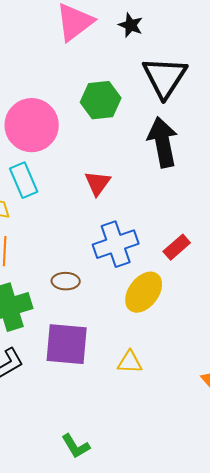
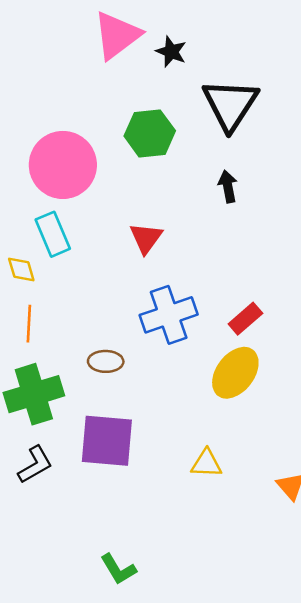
black star: (131, 25) -> (171, 52), moved
black arrow: (163, 142) -> (228, 186), size x0.5
yellow ellipse: (144, 292) -> (235, 373), moved
yellow triangle: (130, 362) -> (206, 463), moved

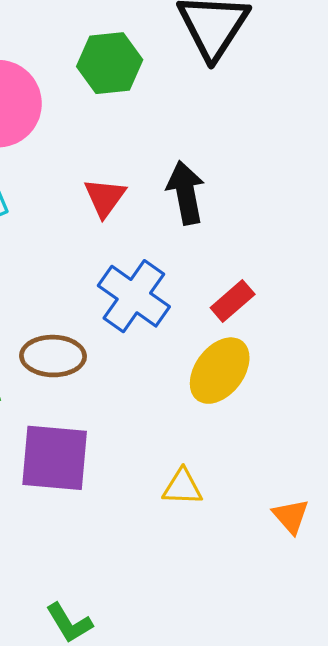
black arrow: (228, 186) -> (186, 193), moved, size x1.5
blue cross: (169, 315) -> (134, 296), turned -36
brown ellipse: (106, 361) -> (53, 356), size x1.4

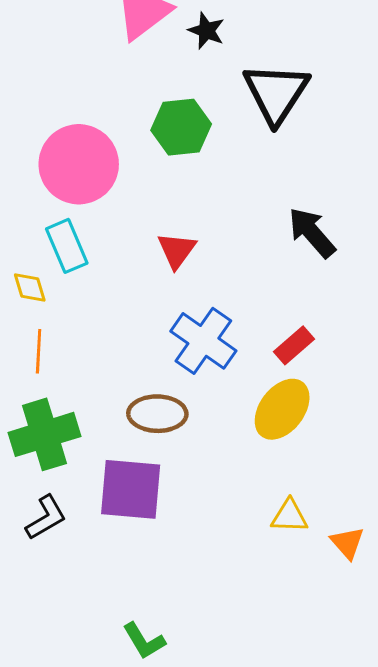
black arrow: (186, 193) -> (312, 233), moved, turned -30
brown ellipse: (53, 356) -> (157, 414), moved
yellow triangle: (182, 487) -> (289, 516), moved

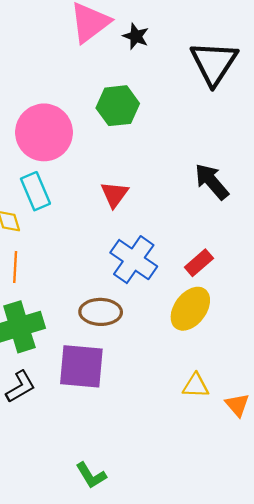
black triangle: (276, 93) -> (214, 63), moved

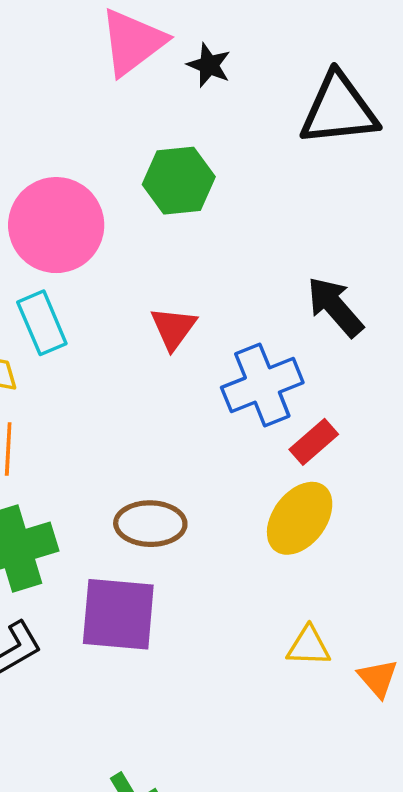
black triangle: (214, 63) -> (339, 110), turned 51
blue cross: (134, 260) -> (262, 385), moved, turned 33

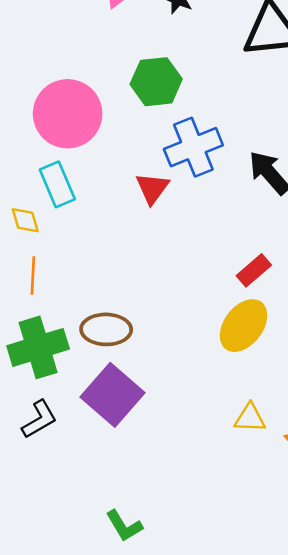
blue cross: (262, 385) -> (193, 147), moved
brown ellipse: (150, 524) -> (106, 329), moved
purple square: (118, 614) -> (113, 395), turned 36

